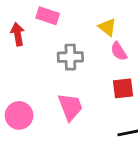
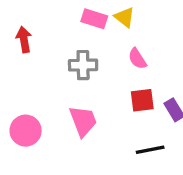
pink rectangle: (48, 16) -> (94, 19), moved
yellow triangle: (107, 27) -> (125, 17), moved

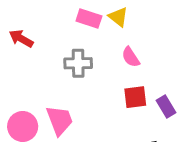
red arrow: (24, 40) -> (21, 39), turned -50
pink trapezoid: (83, 121) -> (60, 120), moved

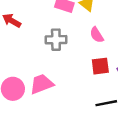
pink trapezoid: (60, 120) -> (42, 84), turned -90

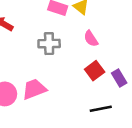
red square: (100, 66) -> (95, 71), turned -30

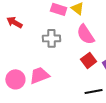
pink semicircle: (91, 39) -> (86, 34), size x1.5

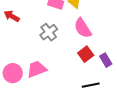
gray cross: (52, 38) -> (49, 32), turned -36

